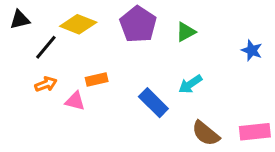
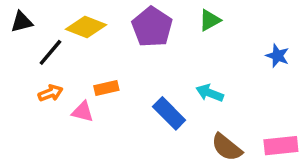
green triangle: (186, 32) -> (210, 20), moved
cyan arrow: (190, 84) -> (210, 93), turned 55

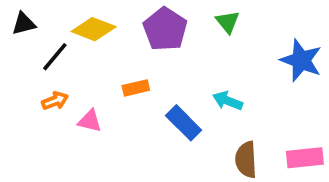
green triangle: (210, 20) -> (228, 22), turned -40
blue star: (277, 56) -> (301, 60), size x1.6
orange rectangle: (106, 88) -> (136, 88), moved
brown semicircle: (227, 147) -> (246, 160), turned 48

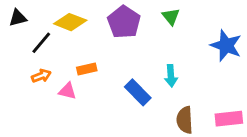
orange rectangle: (136, 88) -> (87, 69), moved
cyan arrow: (228, 101) -> (171, 76), turned -115

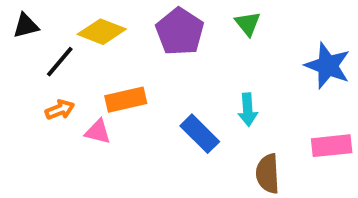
orange rectangle: (87, 69) -> (126, 100), size x1.4
pink rectangle: (229, 119) -> (332, 146), moved

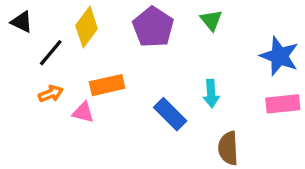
black triangle: (26, 26) -> (22, 22), turned 40
yellow diamond: (102, 32) -> (87, 27), turned -75
pink rectangle: (332, 146) -> (283, 104), moved

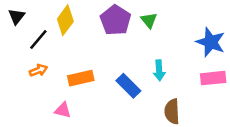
green triangle: (211, 20) -> (149, 20), moved
black triangle: (22, 22) -> (17, 16), turned 42
orange rectangle: (107, 85) -> (81, 78), moved
pink triangle: (83, 112) -> (63, 110), moved

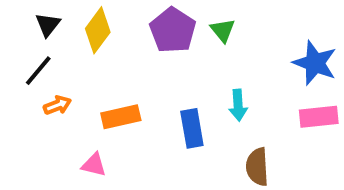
black triangle: (17, 16) -> (48, 25), moved
black line: (38, 40) -> (38, 71), moved
blue rectangle: (128, 86) -> (192, 128), turned 35

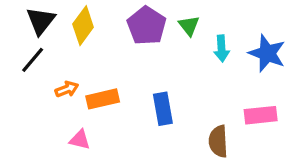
black triangle: (48, 25) -> (41, 21), size x1.4
orange arrow: (57, 105) -> (67, 89), moved
cyan arrow: (238, 105) -> (222, 48), moved
pink rectangle: (319, 117) -> (261, 115), moved

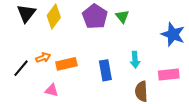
cyan arrow: (222, 48) -> (135, 60), moved
black line: (33, 60) -> (21, 68), moved

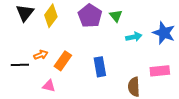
cyan arrow: (135, 60) -> (134, 37), moved, turned -98
orange rectangle: (66, 64) -> (63, 61), turned -42
black line: (21, 68) -> (20, 65), turned 48

